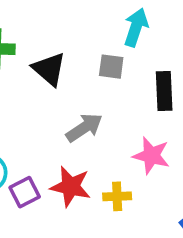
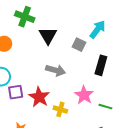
gray arrow: (84, 128) -> (56, 70), turned 30

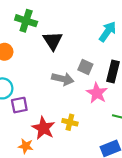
gray square: (79, 45) -> (85, 67), moved
pink star: (84, 95) -> (97, 93), moved
red star: (39, 97) -> (43, 128), moved

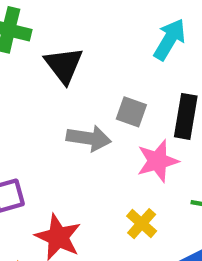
pink star: (97, 93) -> (158, 161), turned 30
yellow cross: (70, 122) -> (142, 224), moved, turned 32

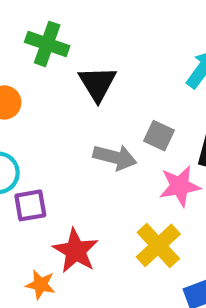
yellow cross: (142, 224) -> (158, 245), size x1.5

